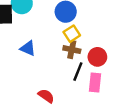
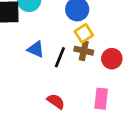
black line: (78, 72) -> (60, 57), moved
pink rectangle: (95, 82) -> (101, 99), moved

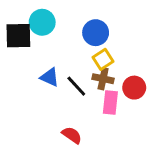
black line: (60, 57) -> (76, 86), turned -65
pink rectangle: (101, 99) -> (110, 102), moved

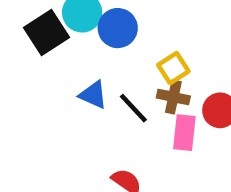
blue circle: (96, 33) -> (118, 28), moved
black square: (18, 36) -> (47, 32), turned -32

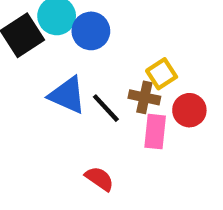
yellow square: (173, 68) -> (162, 74), moved
blue triangle: (93, 95) -> (67, 95), size x1.4

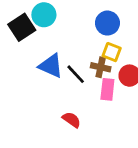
blue circle: (91, 31) -> (107, 23), moved
yellow square: (162, 74) -> (112, 52), turned -36

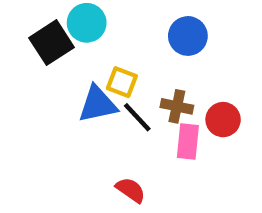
yellow square: (112, 52) -> (122, 82), moved
blue triangle: (51, 66) -> (98, 104), turned -36

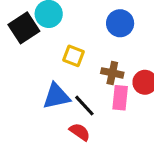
blue triangle: (98, 104) -> (56, 96), moved
black line: (137, 117) -> (84, 106), moved

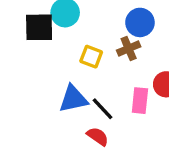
black square: (24, 28) -> (39, 27), turned 32
brown cross: (112, 73) -> (129, 48), moved, turned -35

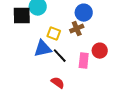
blue triangle: (73, 99) -> (43, 49), moved
black line: (103, 109) -> (60, 56), moved

